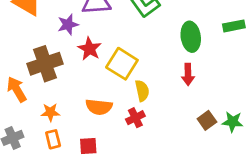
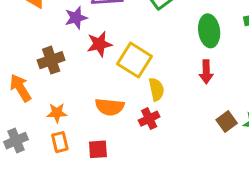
red star: (90, 49) -> (99, 44), turned 30
brown cross: (45, 64) -> (51, 60), size x0.7

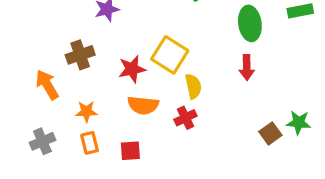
red star: (99, 44) -> (132, 69), moved
brown square: (227, 122) -> (270, 133), moved

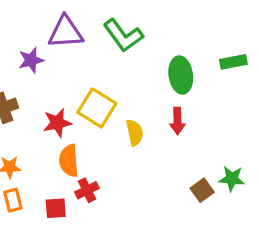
yellow semicircle: (193, 86) -> (135, 133), moved
orange semicircle: (143, 105) -> (69, 161), turned 80
red cross: (185, 118) -> (87, 190), moved

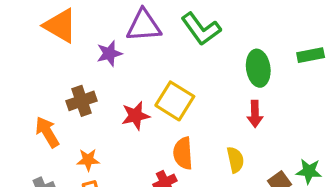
yellow semicircle: (135, 133) -> (235, 160), moved
orange semicircle: (69, 161) -> (183, 153), moved

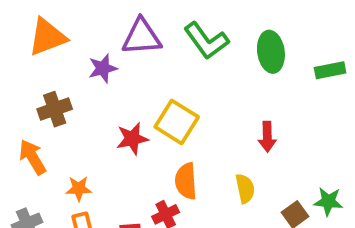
orange triangle: (60, 26) -> (47, 37), turned -51
green ellipse: (258, 68) -> (271, 52), moved
brown cross: (82, 101) -> (55, 109), moved

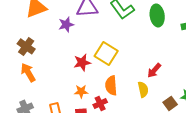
brown cross: (55, 109) -> (26, 46), moved, turned -36
red arrow: (267, 137) -> (154, 70), moved, turned 42
orange star: (79, 189) -> (81, 91), moved

